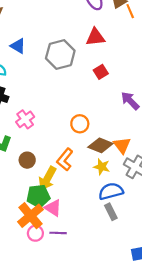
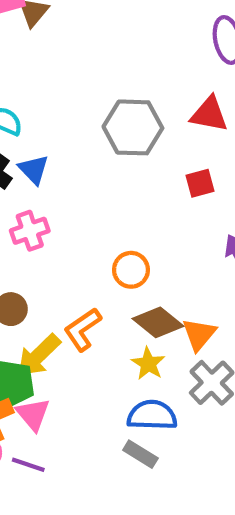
blue triangle: (18, 46) -> (34, 170), moved
gray rectangle: (111, 212) -> (140, 454), turned -49

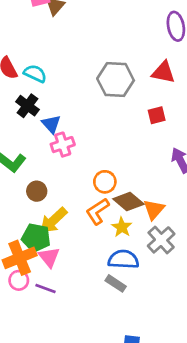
blue triangle: (34, 170) -> (51, 124), moved
pink cross: (30, 231) -> (63, 145), moved
orange circle: (131, 270) -> (105, 182), moved
orange L-shape: (83, 329) -> (98, 211), moved

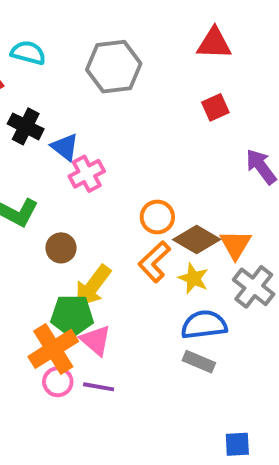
cyan semicircle: (35, 74) -> (28, 53), moved
gray hexagon: (116, 79) -> (114, 67), moved

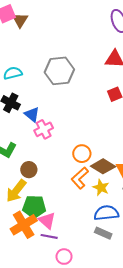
cyan semicircle: (28, 53) -> (13, 73), moved, turned -30
yellow arrow: (93, 286) -> (16, 191), moved
pink circle: (58, 382) -> (64, 257), moved
purple line: (99, 387) -> (49, 236), moved

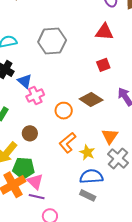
orange circle: (82, 154) -> (64, 111), moved
brown diamond: (103, 166) -> (91, 99), moved
brown circle: (29, 170) -> (30, 133), moved

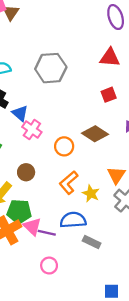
pink cross: (35, 96) -> (32, 130), turned -30
blue semicircle: (91, 177) -> (73, 220), moved
purple line: (37, 197) -> (47, 233), moved

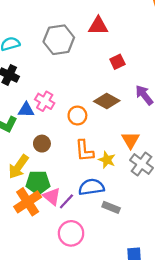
red triangle: (110, 57) -> (98, 26), moved
blue triangle: (20, 113) -> (26, 110), moved, turned -35
orange L-shape: (69, 183) -> (84, 151), turned -50
purple line: (47, 233) -> (66, 201), turned -56
pink circle: (49, 266) -> (71, 233), size x1.5

